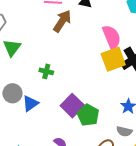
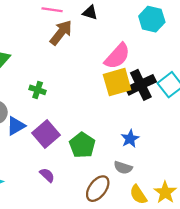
pink semicircle: (112, 37) -> (117, 56), turned 60
purple square: (72, 106) -> (46, 134), moved

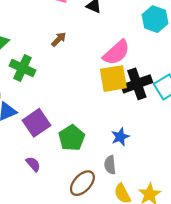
brown arrow: (61, 33) -> (59, 39), moved, size x0.6
green cross: (38, 90) -> (22, 68), moved, size x1.5
gray semicircle: (123, 168) -> (110, 165), turned 60

